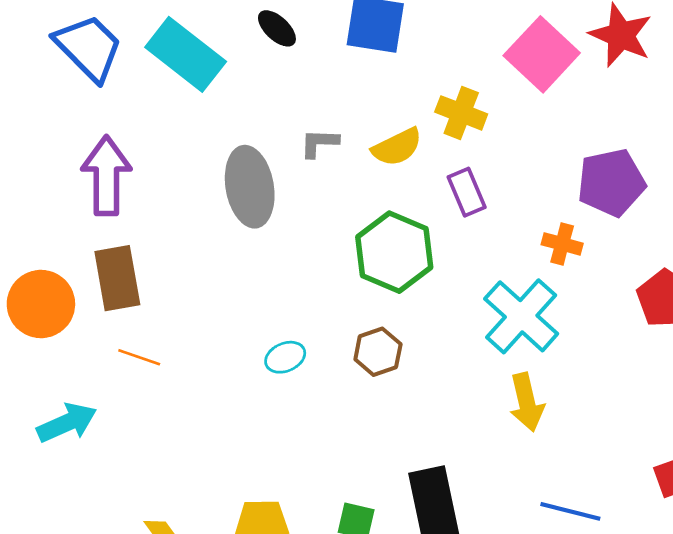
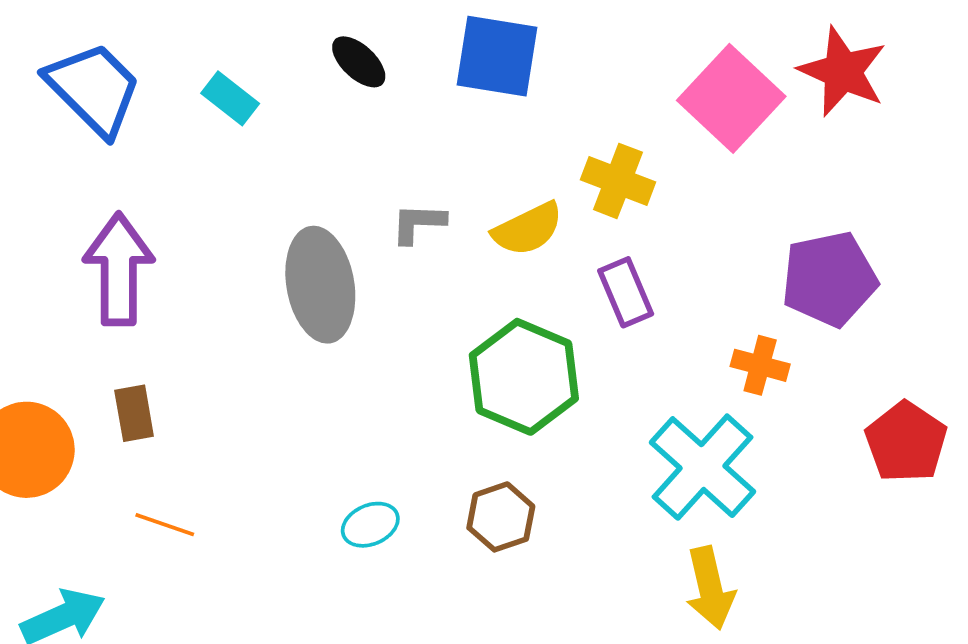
cyan rectangle: (186, 54) -> (230, 98), size x0.5
brown rectangle: (117, 278) -> (134, 413), size x0.6

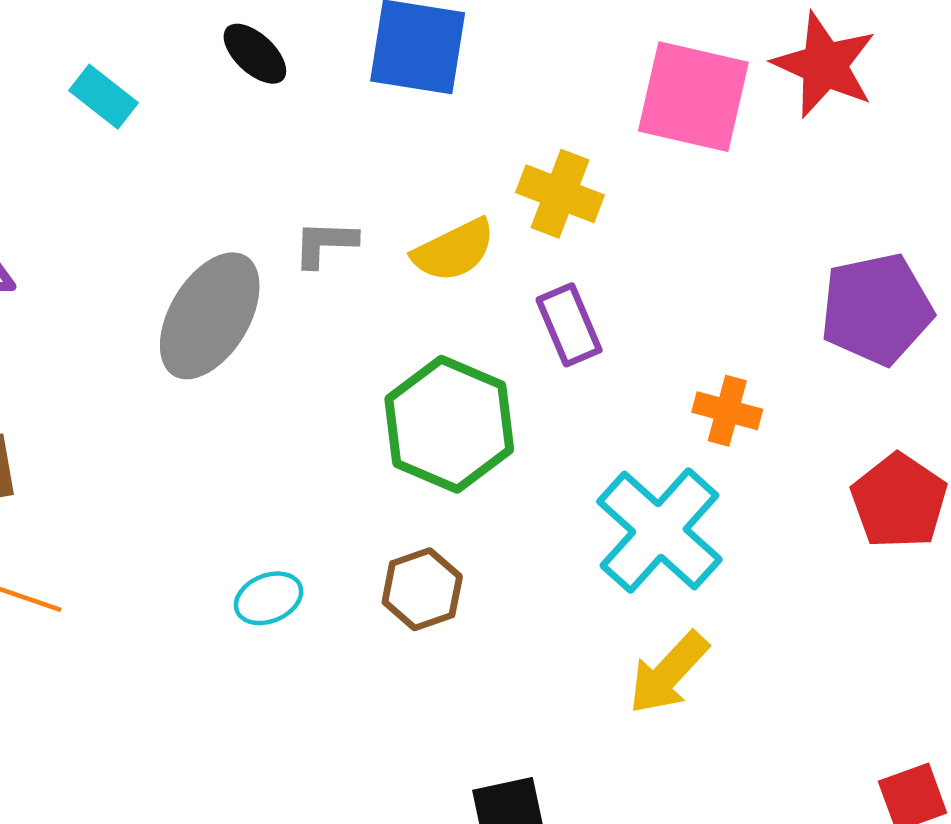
pink square: (731, 98) -> (693, 97), turned -30
purple pentagon: (829, 279) -> (876, 309), moved
gray ellipse: (320, 285) -> (210, 316), turned 41
yellow arrow: (710, 588) -> (668, 673), turned 56

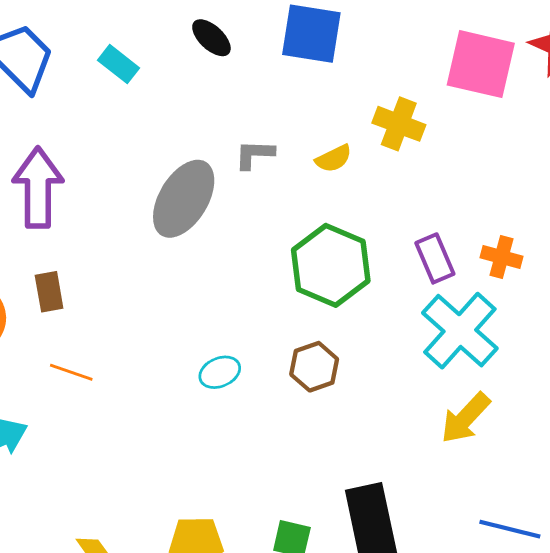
yellow semicircle: (454, 250) -> (334, 158), size x0.7
purple rectangle: (569, 325) -> (435, 258), moved

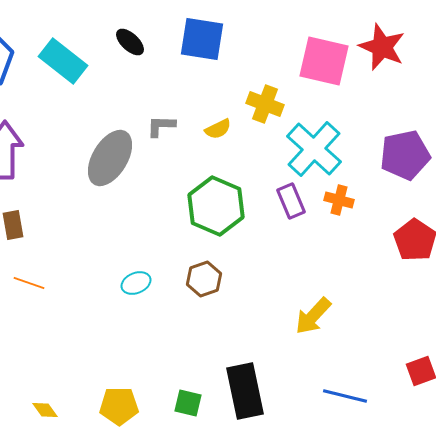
cyan rectangle: (118, 64) -> (63, 61), size x1.6
cyan cross: (460, 331) -> (314, 149), moved

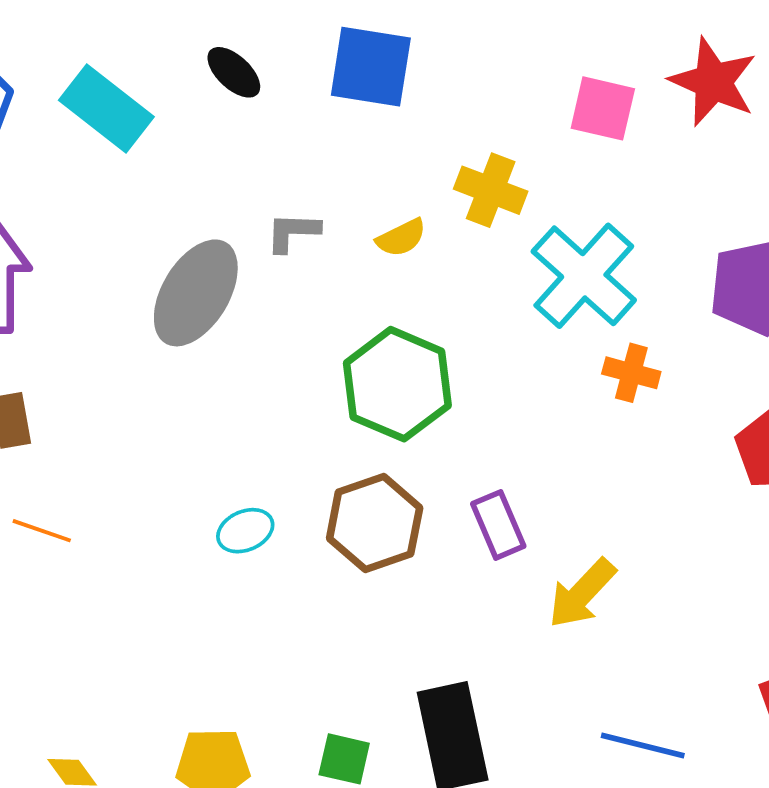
pink square: (324, 61) -> (603, 108), size x0.7
purple rectangle: (291, 201) -> (498, 525), moved
brown hexagon: (204, 279) -> (375, 523), size x1.4

